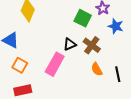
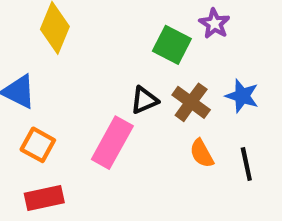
blue star: (116, 26) -> (242, 96), moved

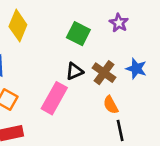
green square: (172, 45) -> (78, 34), moved
black line: (246, 164) -> (120, 130), moved

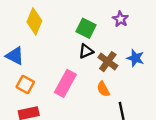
black triangle: (74, 71) -> (86, 51), moved
orange semicircle: (111, 105) -> (103, 89), moved

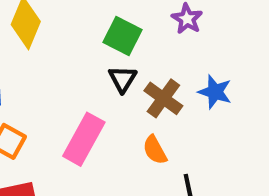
black triangle: (86, 51) -> (123, 79), turned -35

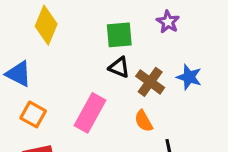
green square: (123, 36) -> (119, 35), turned -32
black triangle: (123, 79) -> (119, 67), turned -40

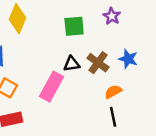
black triangle: (119, 67) -> (72, 64), moved, turned -30
orange semicircle: (144, 121) -> (113, 92), moved, turned 90

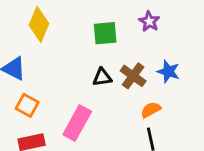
pink rectangle: (51, 87) -> (77, 123), moved

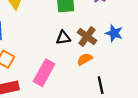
orange semicircle: (151, 110) -> (85, 59), moved

